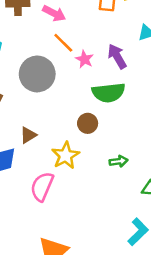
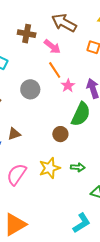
gray circle: (37, 74) -> (30, 89), size x0.7
green semicircle: (108, 93) -> (81, 114), turned -70
yellow star: (65, 156) -> (50, 168), moved

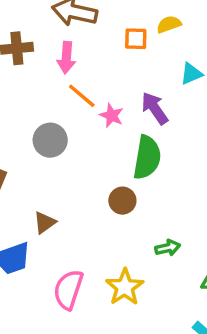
pink arrow: (52, 47) -> (66, 58), turned 72
yellow star: (50, 168) -> (125, 287), moved

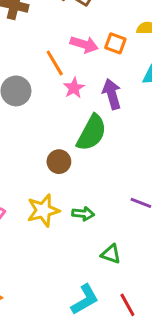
orange square: (136, 39) -> (115, 43), moved
pink arrow: (66, 58) -> (84, 44), moved, turned -96
yellow star: (125, 287) -> (43, 210), moved

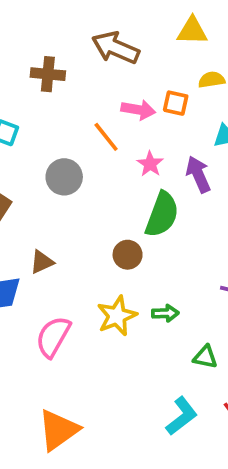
pink star: (74, 88) -> (150, 164), moved
purple arrow: (112, 94) -> (198, 174), moved

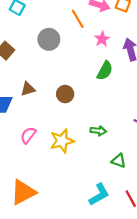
green semicircle: (162, 214) -> (105, 71), size x0.7
brown circle: (128, 255) -> (65, 94), moved
yellow star: (117, 316) -> (62, 141), moved
pink semicircle: (53, 337) -> (28, 135), size x0.7

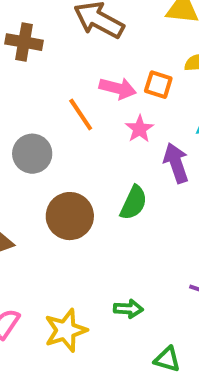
pink star: (102, 39) -> (140, 129), moved
brown circle: (65, 94) -> (70, 216), moved, size x1.5

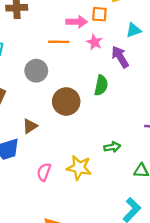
orange line: (81, 115) -> (59, 42), turned -42
yellow star: (66, 330) -> (79, 168), turned -30

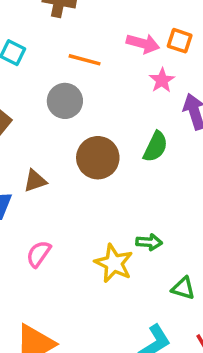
orange line: (59, 42) -> (85, 60), moved
yellow star: (79, 168) -> (114, 263), moved

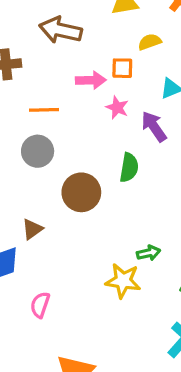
pink semicircle: (39, 254) -> (40, 305), moved

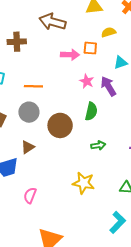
pink star: (117, 108) -> (87, 81), moved
orange line: (44, 110) -> (33, 86), moved
gray circle: (38, 151) -> (29, 112), moved
green arrow: (149, 253) -> (98, 145), moved

